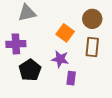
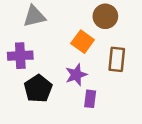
brown circle: (92, 19) -> (105, 16), moved
purple star: (60, 59) -> (76, 75), turned -30

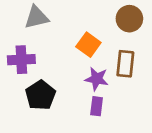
brown circle: (105, 16) -> (129, 19), moved
purple star: (76, 75) -> (97, 79), moved, turned 30

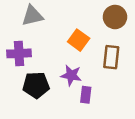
purple star: (97, 79) -> (71, 75), moved
black pentagon: (41, 95) -> (36, 85), turned 30

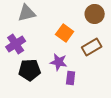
purple cross: (19, 53) -> (16, 44), turned -30
brown rectangle: (111, 57) -> (92, 47), turned 54

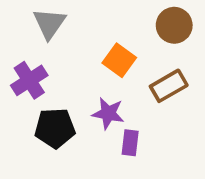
gray triangle: (27, 13) -> (49, 23), turned -42

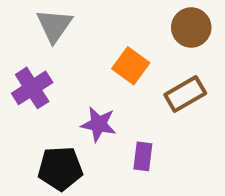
purple star: (108, 113) -> (99, 124), moved
black pentagon: (55, 128) -> (60, 169), moved

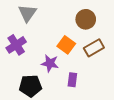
brown circle: (191, 27) -> (86, 19), moved
orange square: (131, 66) -> (66, 45), moved

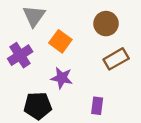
orange square: (66, 45) -> (60, 41), moved
purple rectangle: (72, 80) -> (97, 106), moved

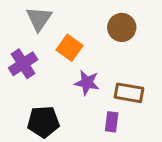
brown rectangle: (116, 59) -> (129, 93), moved, turned 40
purple star: (62, 78) -> (87, 83), moved

